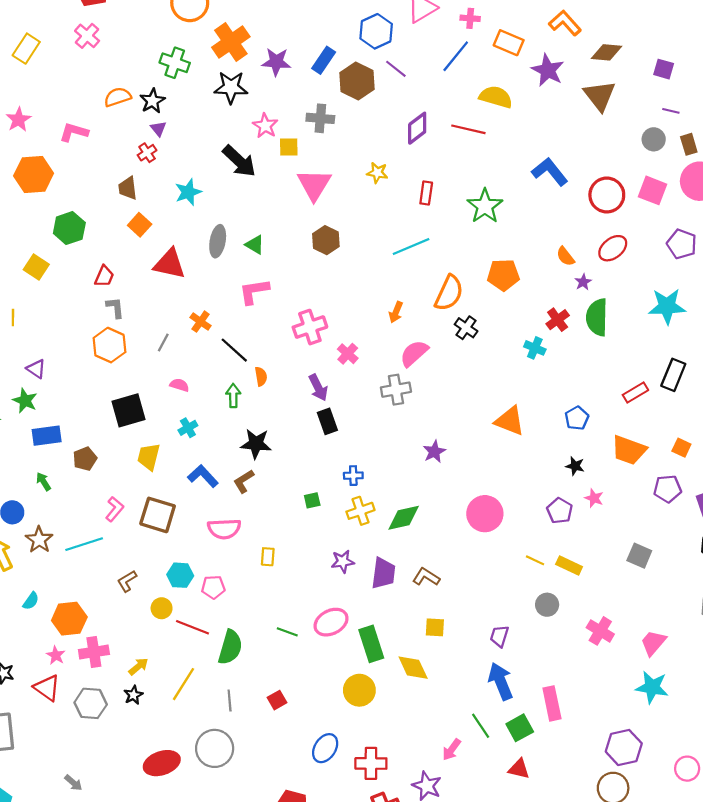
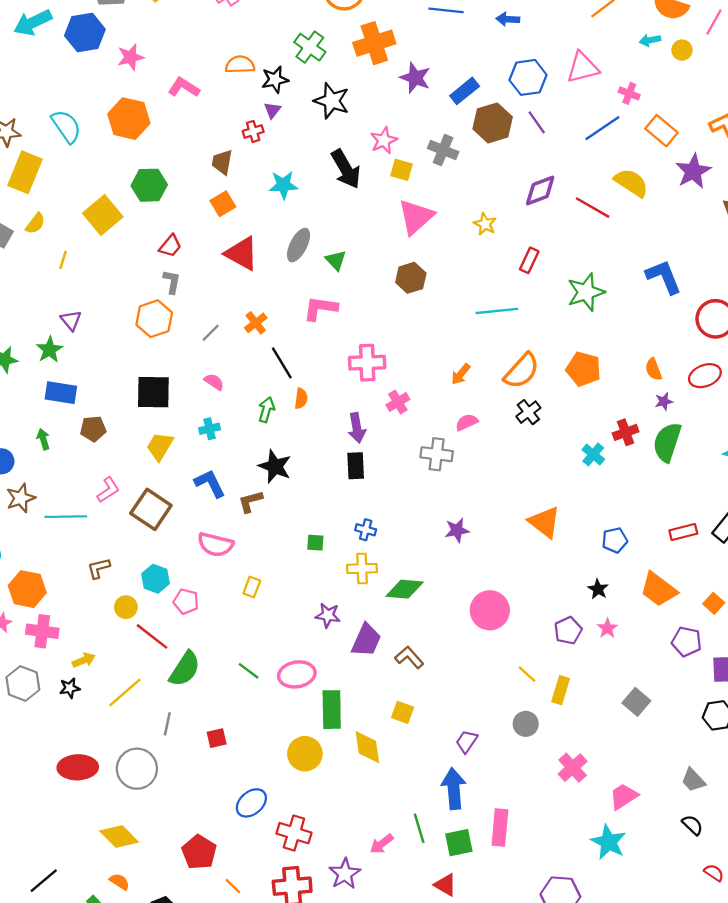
black star: (231, 87) -> (332, 101), moved
yellow square: (36, 267) -> (103, 215), size x1.4
pink semicircle: (414, 353) -> (467, 422), size x0.7
yellow rectangle: (569, 566) -> (561, 690), turned 65

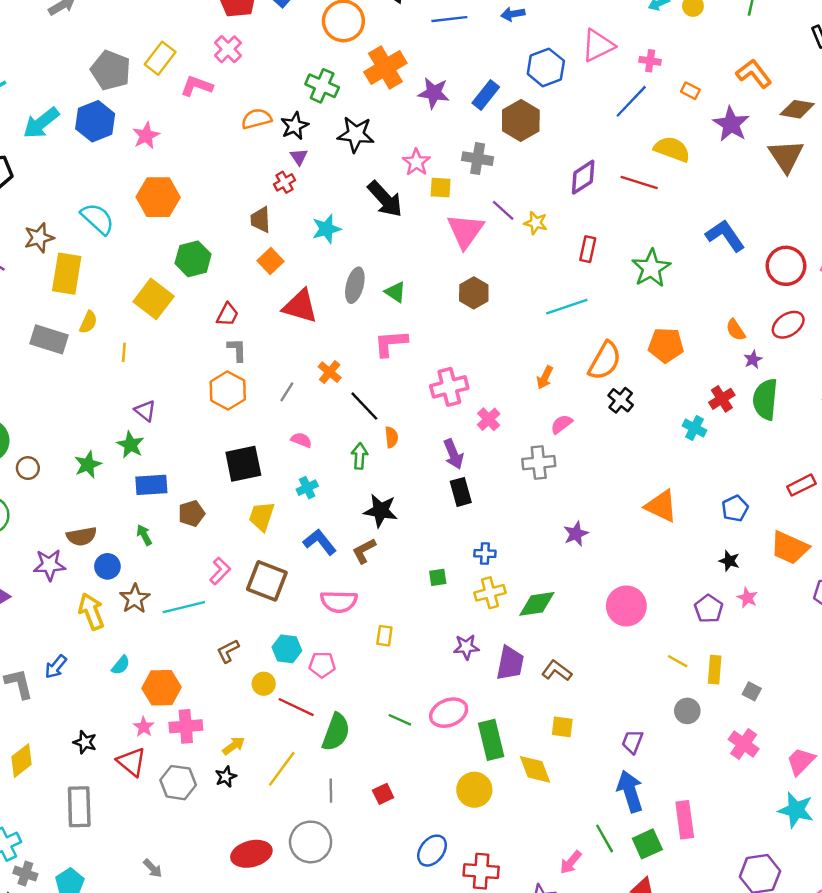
pink L-shape: (184, 87) -> (197, 86), moved
purple line: (537, 122) -> (503, 210), moved
orange rectangle: (661, 131) -> (690, 91), size x0.6
gray square: (636, 702) -> (752, 691), moved, size x0.7

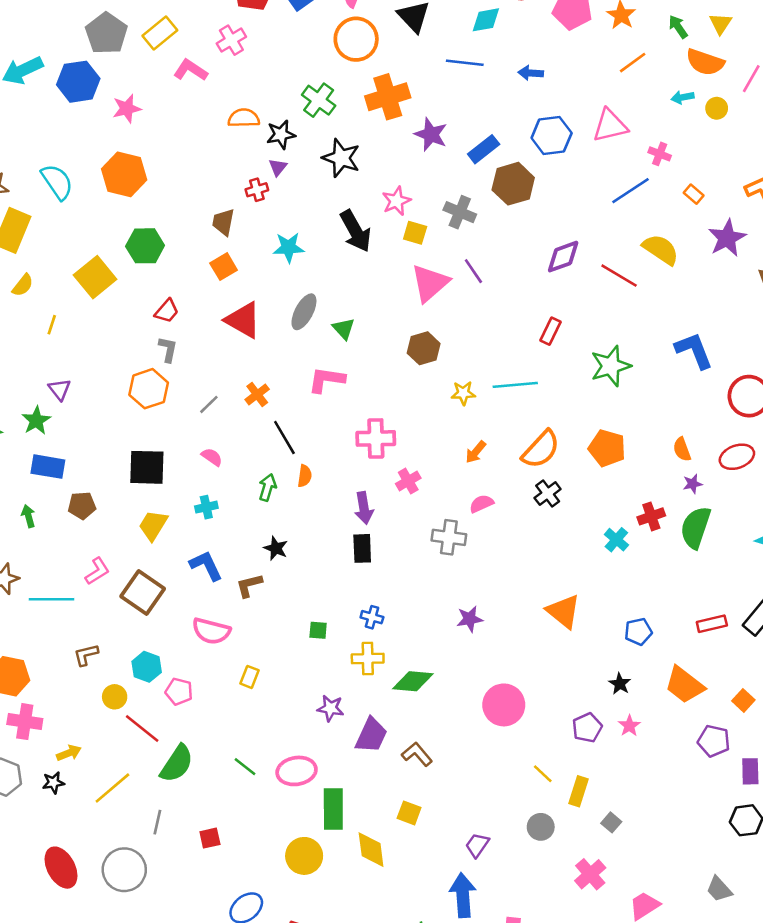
yellow star: (536, 223) -> (463, 393), moved, turned -30
black star: (381, 511) -> (276, 548), size x0.7
red ellipse: (251, 854) -> (61, 868), turned 63

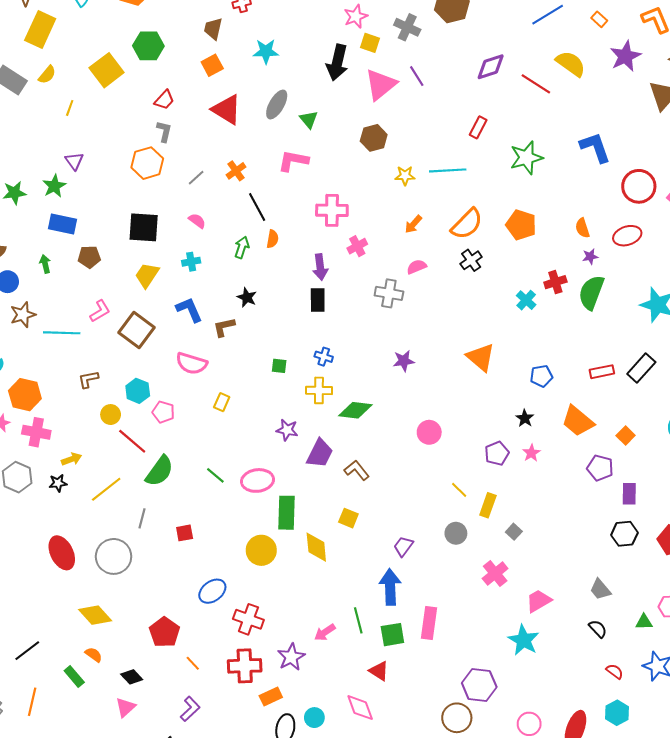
black arrow: (356, 231) -> (337, 62), moved, turned 40
pink circle: (504, 705) -> (429, 432), size x0.7

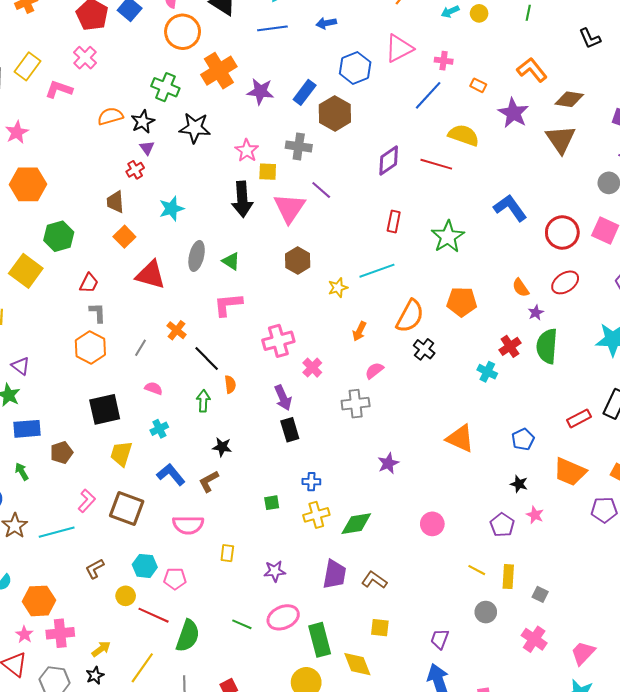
purple star: (287, 430) -> (275, 571), moved

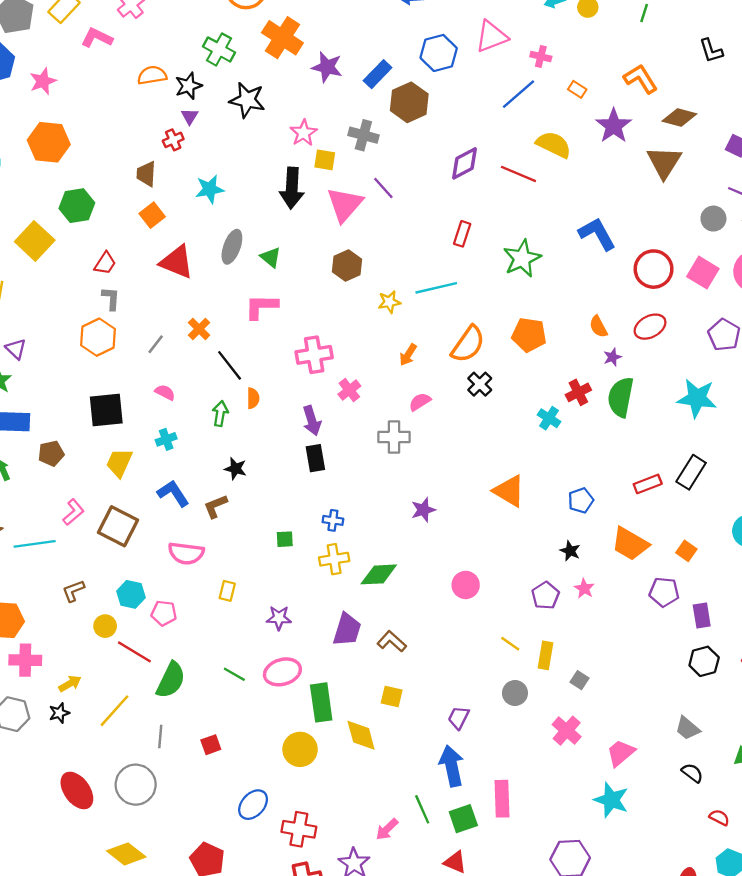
orange cross: (219, 71) -> (282, 38), turned -32

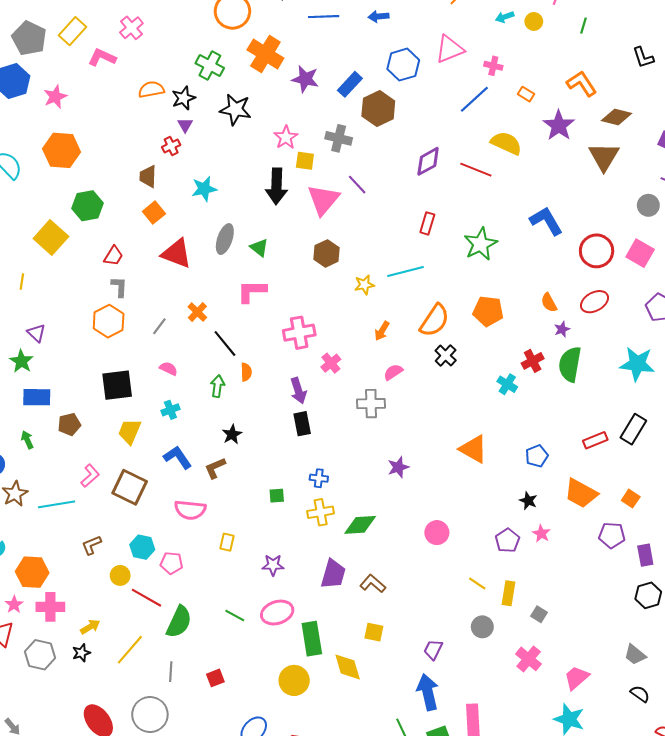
black star: (235, 469) -> (232, 434), turned 30

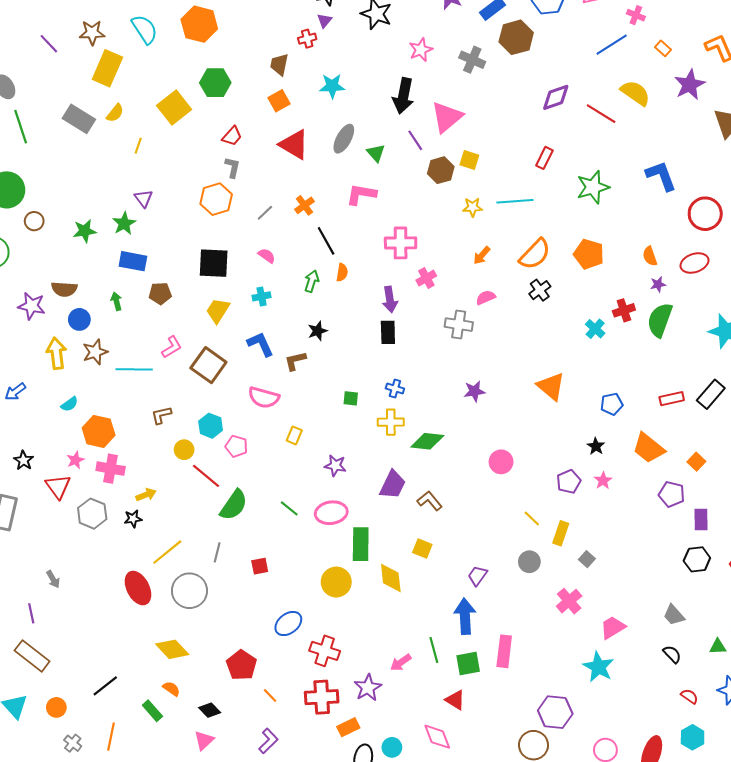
yellow square: (305, 161) -> (469, 160), moved
purple line: (357, 185) -> (415, 140), moved
yellow line: (130, 650) -> (167, 552), moved

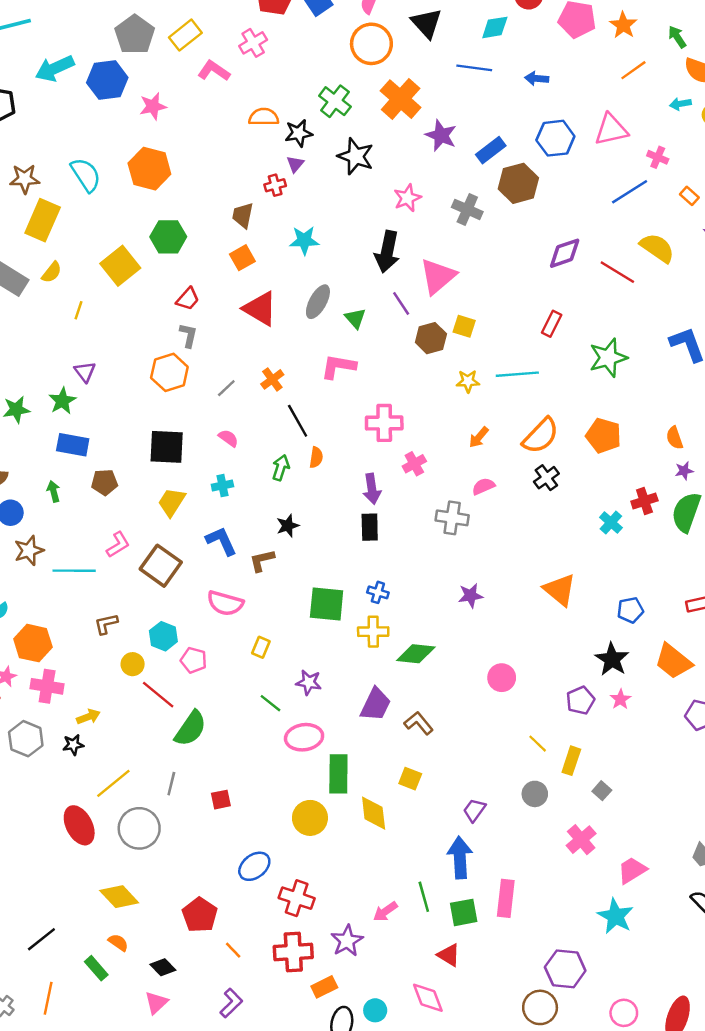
green square: (351, 398) -> (327, 604), size x2.0
black star: (596, 446) -> (612, 659), size x1.6
green line: (289, 508) -> (271, 703), moved

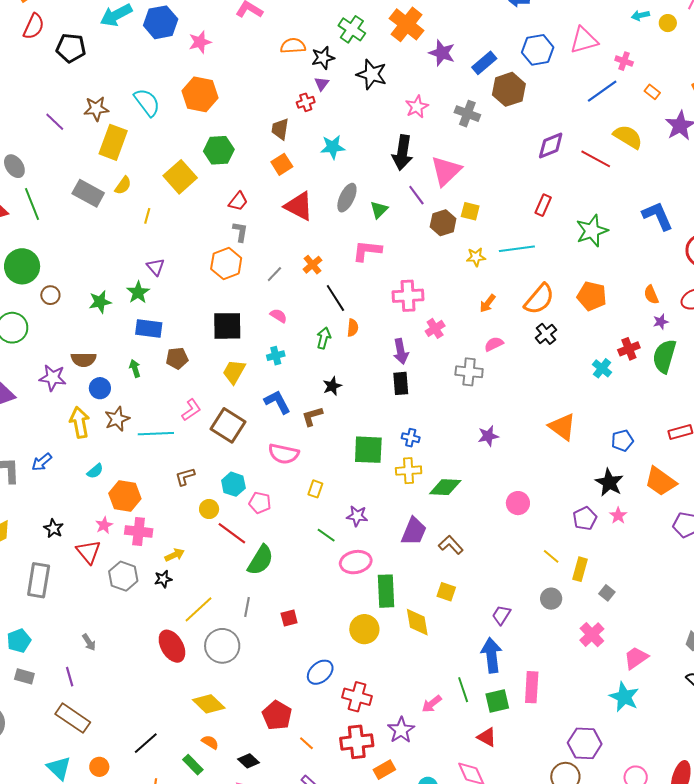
green triangle: (355, 318) -> (379, 210), turned 30

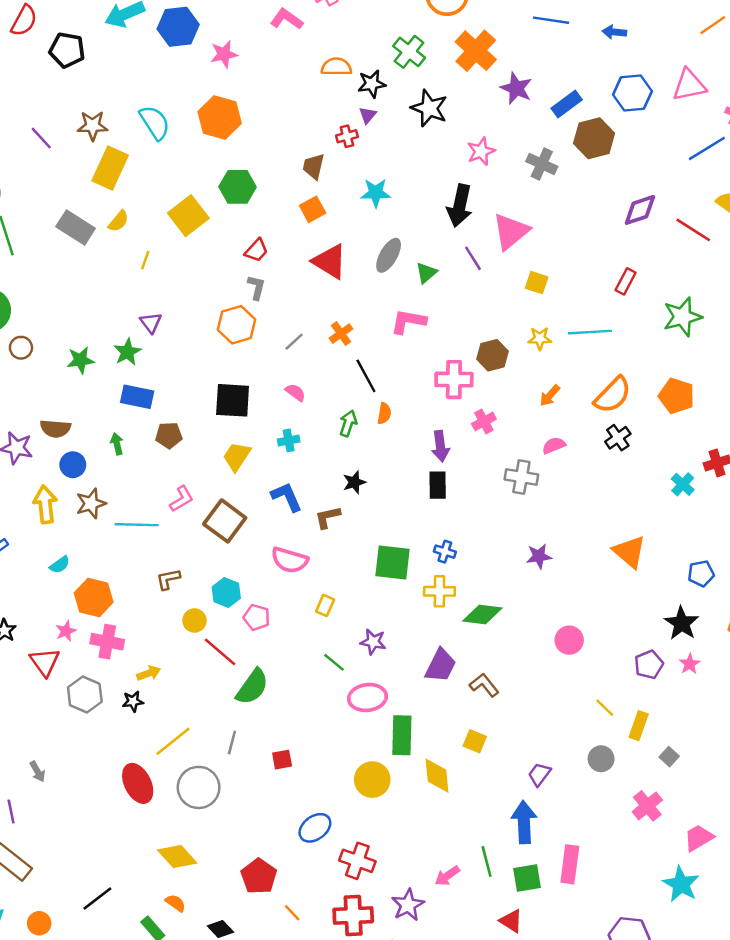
brown hexagon: (443, 223) -> (493, 355), moved

